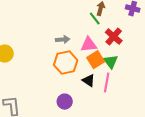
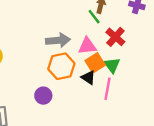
gray arrow: (63, 40) -> (58, 40), size x1.5
black triangle: (89, 81) -> (88, 78), moved
purple circle: (65, 102) -> (43, 96), moved

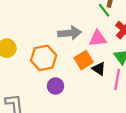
orange square: (95, 63) -> (84, 60), moved
orange hexagon: (61, 66) -> (44, 58), moved

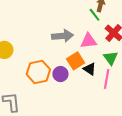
orange hexagon: (44, 58) -> (38, 72), moved
purple circle: (56, 86) -> (60, 74), moved

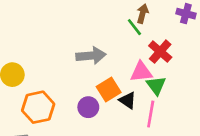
pink triangle: (89, 41) -> (141, 72), moved
orange hexagon: (38, 72) -> (38, 107), moved

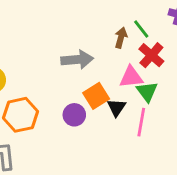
brown arrow: (143, 14) -> (121, 38), moved
green line: (134, 27) -> (141, 29), moved
black triangle: (128, 100) -> (116, 108), turned 30

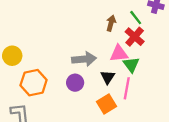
green line: (141, 29) -> (136, 18), moved
gray arrow: (77, 60) -> (84, 59), moved
orange square: (96, 96) -> (107, 104), moved

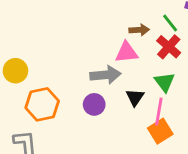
brown arrow: (111, 23) -> (139, 30), turned 72
pink triangle: (119, 53) -> (127, 52), moved
orange square: (107, 104) -> (160, 131), moved

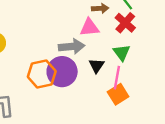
orange hexagon: (42, 104) -> (42, 74), moved
purple circle: (94, 104) -> (62, 72), size x1.6

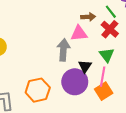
gray arrow: (72, 47) -> (63, 50), turned -80
purple circle: (62, 72) -> (75, 82), moved
orange hexagon: (42, 74) -> (38, 90), moved

